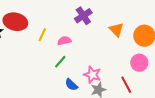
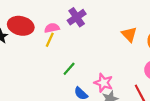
purple cross: (83, 16) -> (77, 17), moved
pink semicircle: (64, 41) -> (52, 28), moved

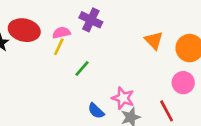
purple cross: (77, 17) -> (91, 20), turned -30
green line: (69, 69) -> (82, 69), moved

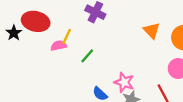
pink semicircle: (61, 33) -> (59, 46), moved

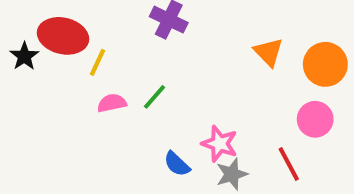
yellow line: (67, 36) -> (98, 62), moved
pink semicircle: (59, 46) -> (112, 103), moved

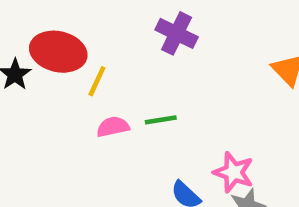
green line: (155, 97) -> (161, 120), turned 40

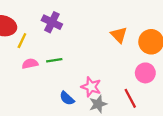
purple cross: (177, 33) -> (52, 22), moved

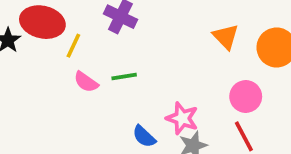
pink semicircle: (30, 64) -> (86, 82), turned -133
pink circle: (145, 73) -> (246, 96), moved

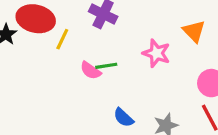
pink semicircle: (86, 82) -> (91, 70), moved
pink star: (182, 118) -> (156, 53), moved

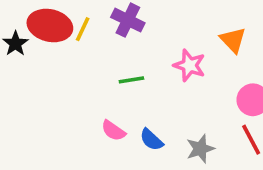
yellow line: (62, 39) -> (83, 29), moved
pink semicircle: (91, 70) -> (113, 131), moved

